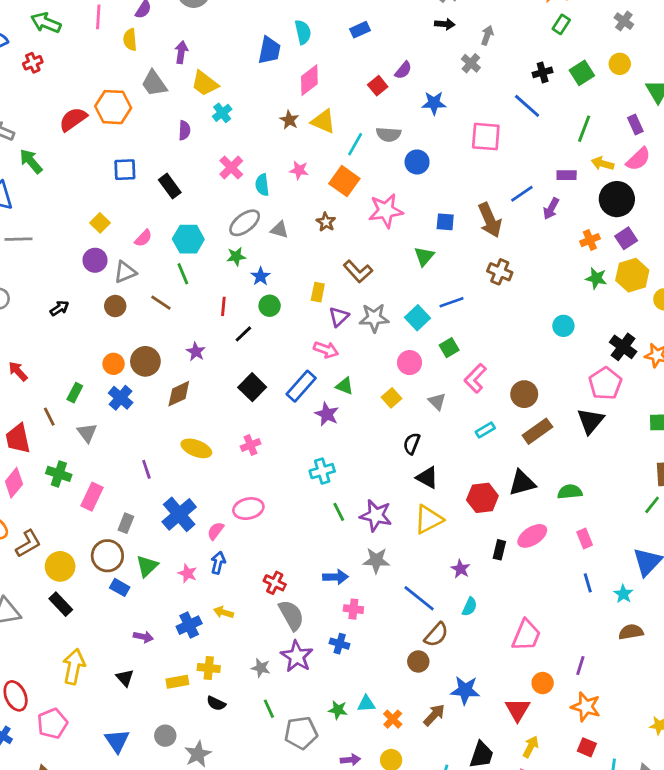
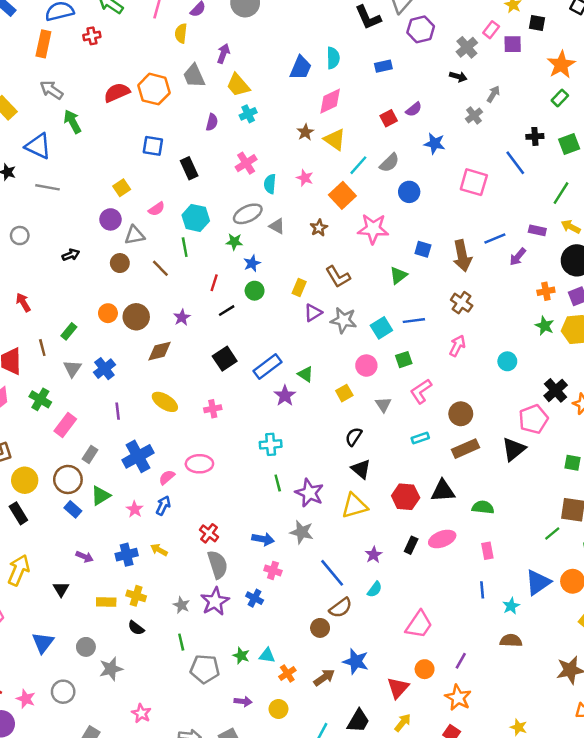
gray semicircle: (389, 134) -> (389, 163), turned -60
pink arrow: (326, 350) -> (457, 346), moved, turned -95
blue cross: (121, 398) -> (104, 369), moved

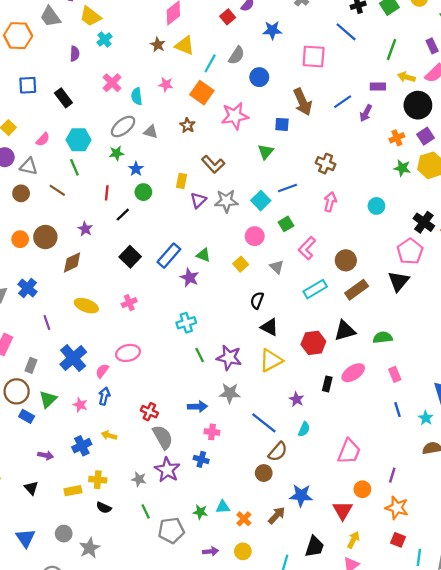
gray triangle: (135, 235) -> (29, 166), turned 36
brown arrow: (462, 256) -> (303, 102), moved
cyan rectangle: (420, 438) -> (315, 289), size x1.5

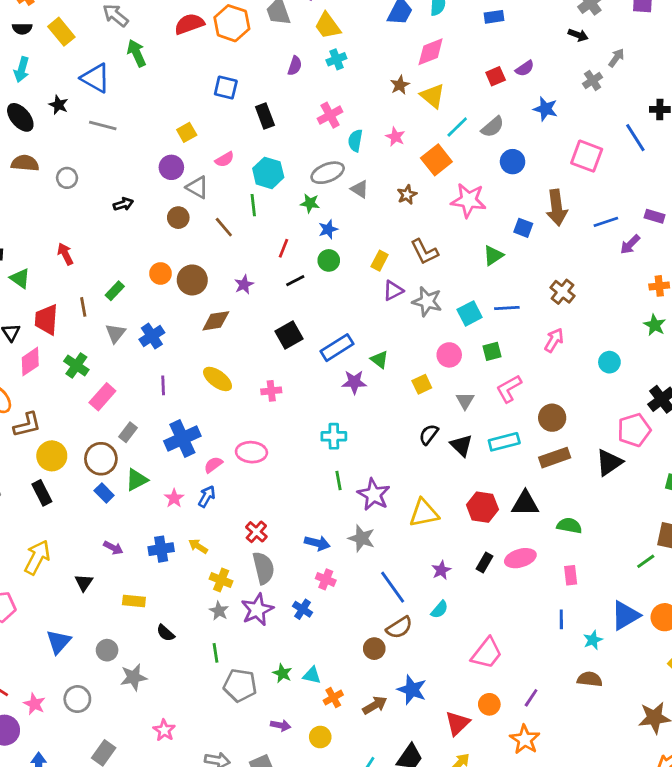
purple star: (190, 278) -> (354, 382), turned 30
black triangle: (269, 327) -> (461, 445), moved
yellow cross: (98, 480) -> (221, 580), moved

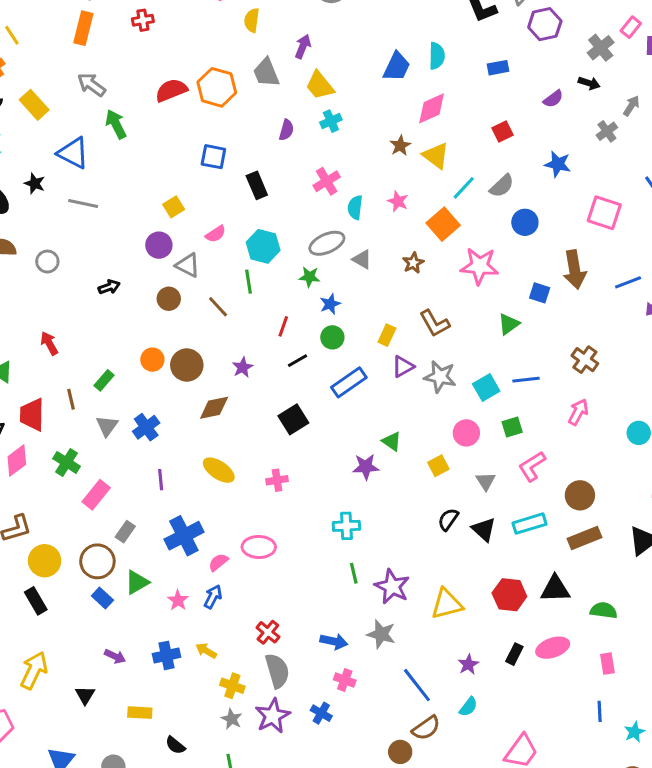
purple semicircle: (525, 68) -> (553, 99), moved
blue rectangle: (337, 348) -> (349, 382), moved

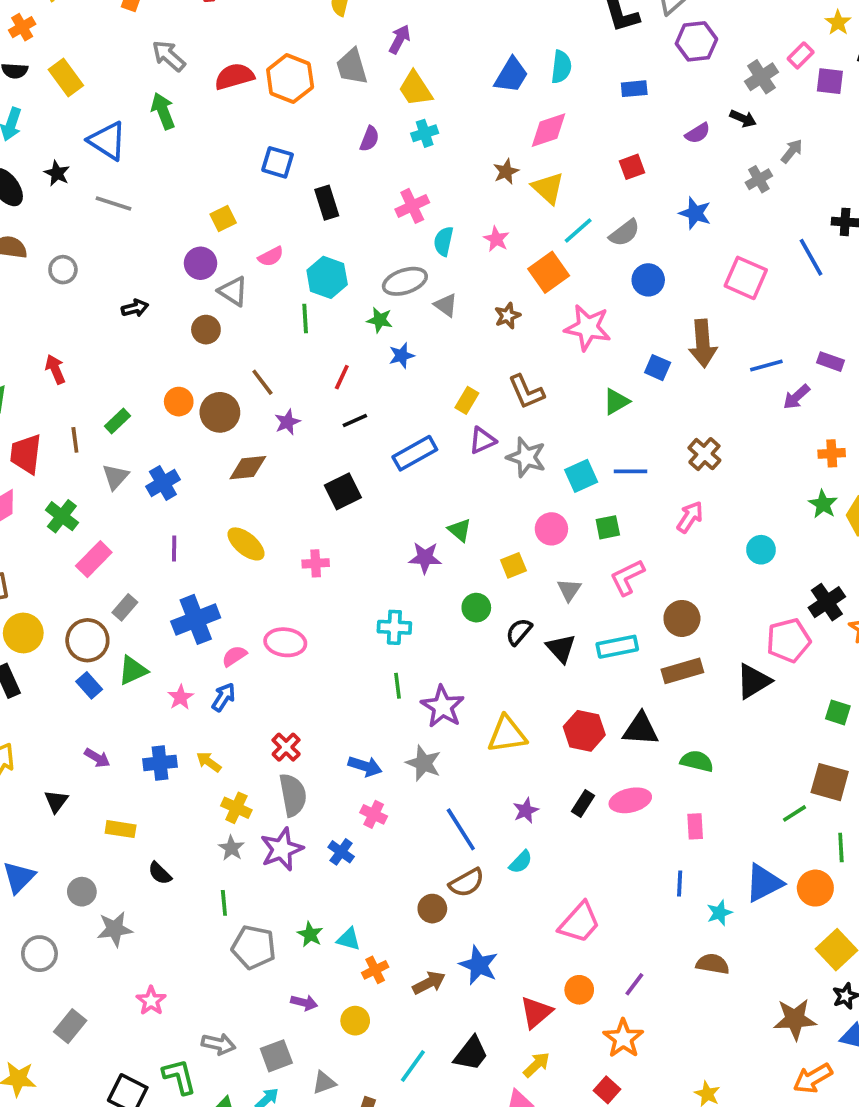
gray arrow: (91, 85) -> (169, 56), moved
brown line: (218, 307) -> (262, 382), moved
green circle: (332, 337) -> (476, 608), moved

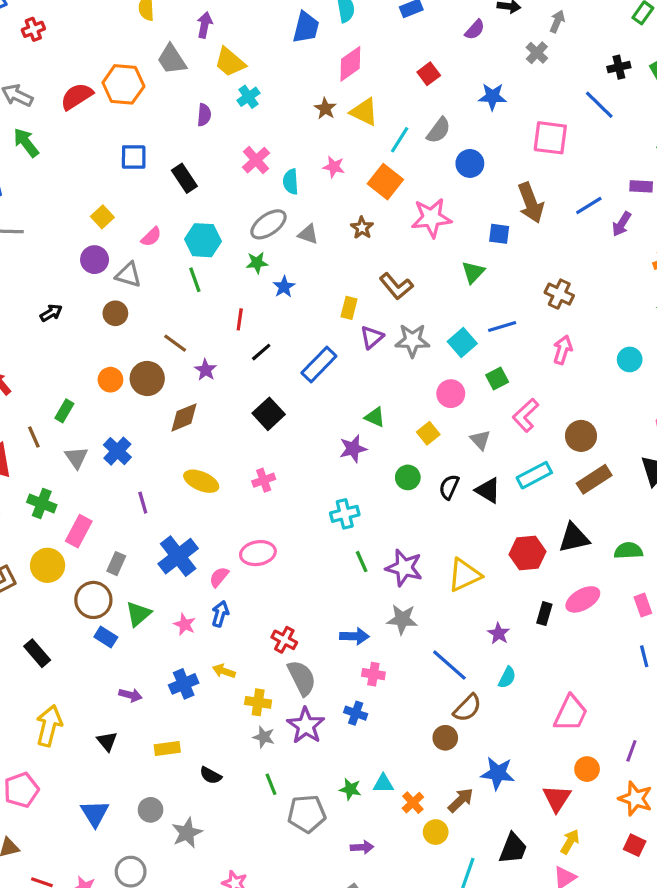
yellow circle: (23, 633) -> (48, 565), moved
yellow circle: (355, 1021) -> (436, 832), moved

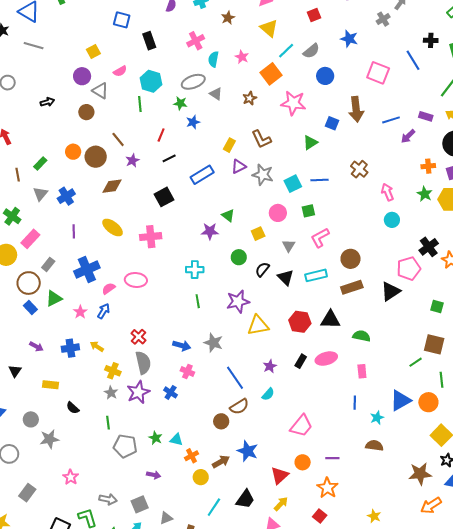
brown star: (325, 108) -> (228, 18), moved
pink arrow: (563, 350) -> (388, 192), moved, turned -54
pink cross: (264, 480) -> (151, 237), size x1.5
purple star: (404, 568) -> (238, 301), moved, turned 30
purple line: (631, 751) -> (332, 458), turned 56

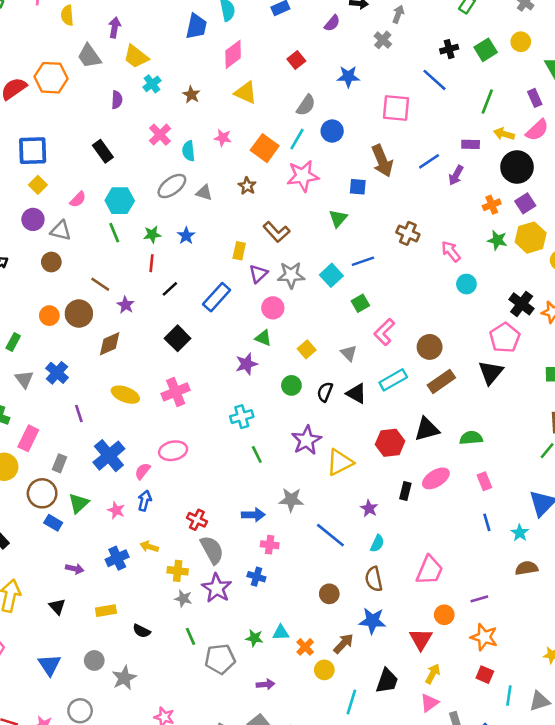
blue square: (122, 20) -> (33, 151), moved, size x1.4
cyan line: (286, 51) -> (297, 139), moved
green star: (180, 103) -> (152, 235), moved
pink circle: (278, 213) -> (273, 308), moved
brown semicircle: (239, 407) -> (374, 579), moved, turned 126

